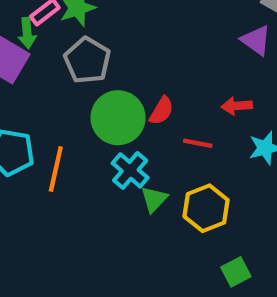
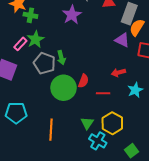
green arrow: (27, 33) -> (61, 58), moved
orange line: (56, 169) -> (51, 130), moved
cyan cross: (130, 170) -> (98, 141), moved

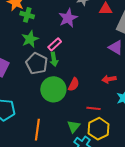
pink rectangle: (20, 44) -> (55, 44), moved
red line: (103, 93) -> (94, 108), moved

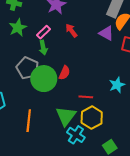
gray pentagon: (37, 63) -> (27, 68), moved
red arrow: (109, 79) -> (71, 31), moved, turned 64
green triangle: (74, 126) -> (66, 116), size x1.5

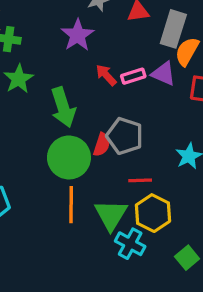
pink rectangle: (43, 32) -> (133, 76), moved, turned 32
green arrow: (43, 48) -> (63, 107), size x1.6
gray pentagon: (27, 68) -> (125, 136), moved
orange line: (29, 121) -> (71, 205), moved

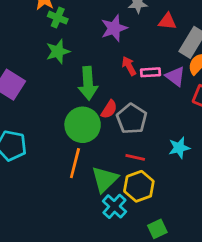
red semicircle: (102, 145) -> (109, 109), moved

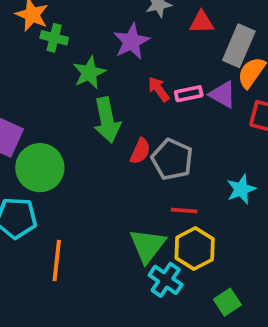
green star: (58, 51) -> (89, 73), moved
green circle: (83, 125) -> (40, 168), moved
orange line: (75, 163) -> (57, 260), moved

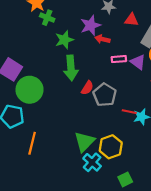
red arrow: (159, 89) -> (102, 39), moved, turned -48
red line: (184, 211) -> (129, 112), moved

